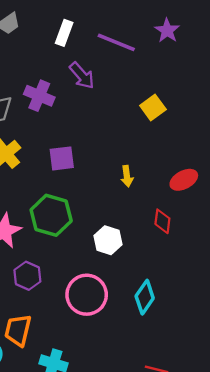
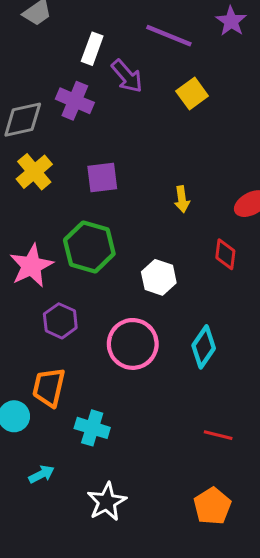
white rectangle: (64, 33) -> (92, 49), moved
yellow square: (153, 108) -> (192, 94), moved

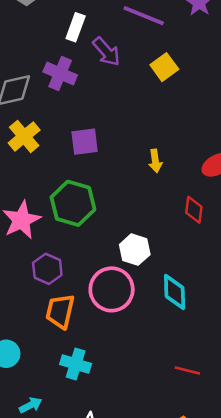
white hexagon: (159, 277) -> (135, 250), moved
cyan diamond: (204, 347) -> (175, 292), turned -36
orange trapezoid: (49, 387) -> (60, 311), moved

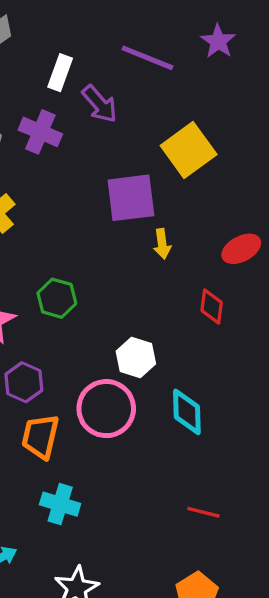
yellow square: (164, 67) -> (189, 150), moved, size x1.5
purple square: (85, 142) -> (131, 198), moved, size x1.4
green hexagon: (73, 203) -> (57, 298), size x0.7

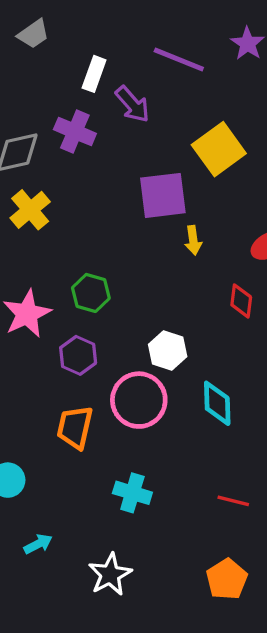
purple hexagon: (24, 382) -> (78, 355), moved
cyan cross: (60, 504) -> (132, 493), moved

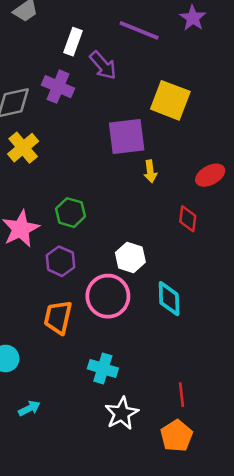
yellow square: (219, 149) -> (170, 100), turned -33
red line: (233, 501) -> (181, 395), moved, turned 70
white star: (110, 574) -> (122, 413), moved

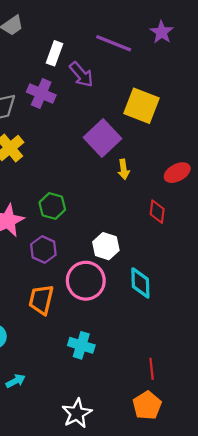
purple square: (127, 136) -> (102, 138), turned -36
white star: (122, 413) -> (77, 413), moved

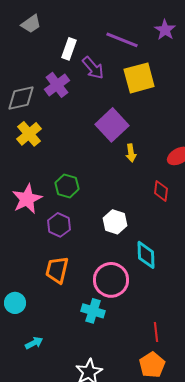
purple cross: (41, 93) -> (57, 85), turned 30
yellow square: (141, 106) -> (139, 78), moved, turned -36
pink circle: (86, 281) -> (111, 280), moved

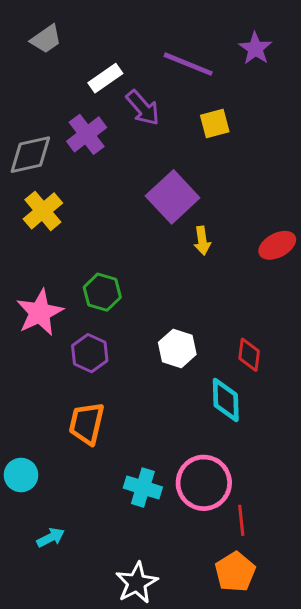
white rectangle: (69, 49) -> (105, 78), turned 35
yellow square: (139, 78) -> (215, 123), size x0.6
red diamond: (161, 191) -> (249, 355), moved
pink circle: (111, 280) -> (204, 483), moved

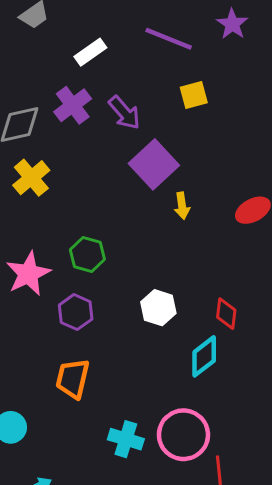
purple arrow: (143, 108) -> (124, 113), moved
cyan diamond: (226, 400) -> (204, 356), turned 54

